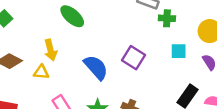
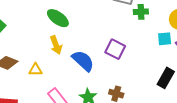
yellow arrow: (50, 50) -> (56, 45), moved
cyan square: (179, 51) -> (165, 39), moved

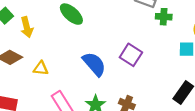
yellow arrow: (56, 45) -> (27, 27), moved

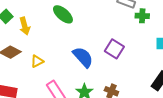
yellow triangle: (41, 68) -> (37, 61), turned -32

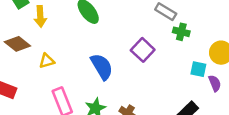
purple square: (114, 49) -> (143, 50), moved

